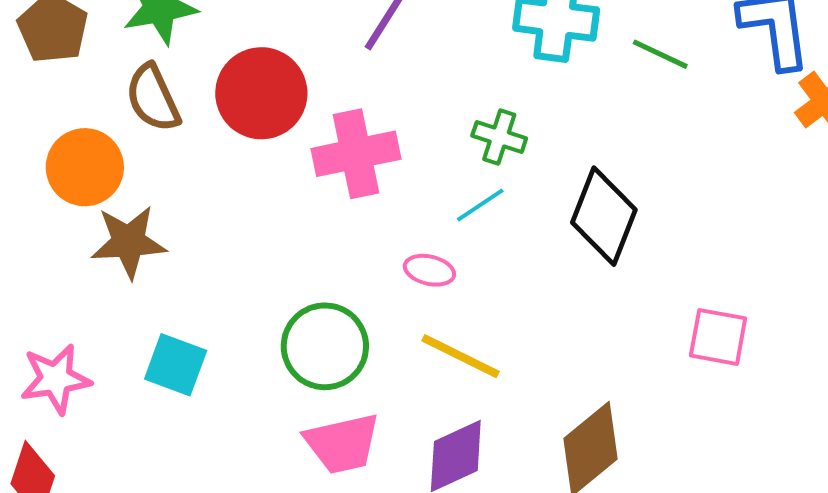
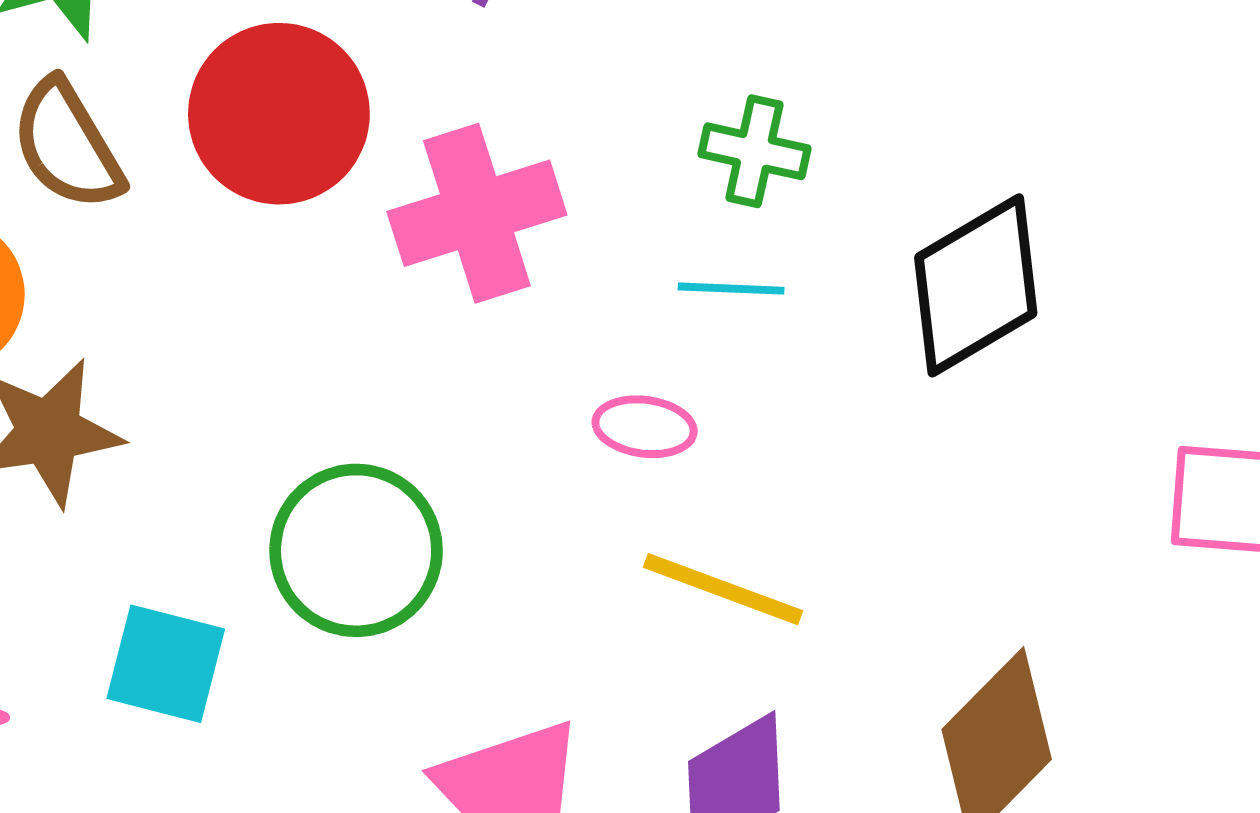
cyan line: (480, 205) -> (731, 289), turned 42
black diamond: (604, 216) -> (976, 285), turned 44
green circle: (325, 346) -> (356, 550), moved

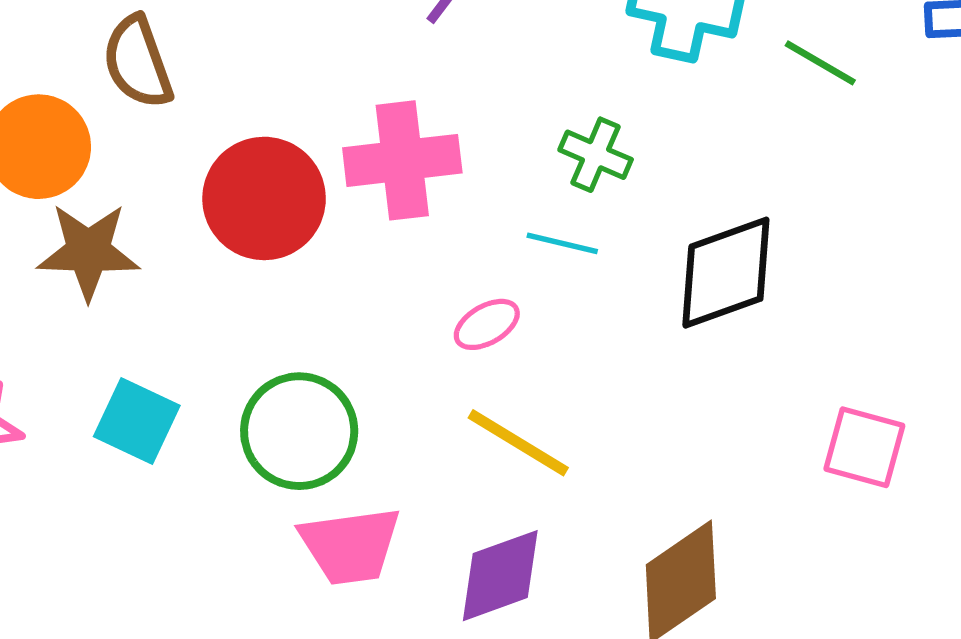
red circle: (279, 114) -> (264, 198), moved
pink ellipse: (645, 427) -> (487, 324), turned -48
green circle: (356, 550) -> (299, 431), moved

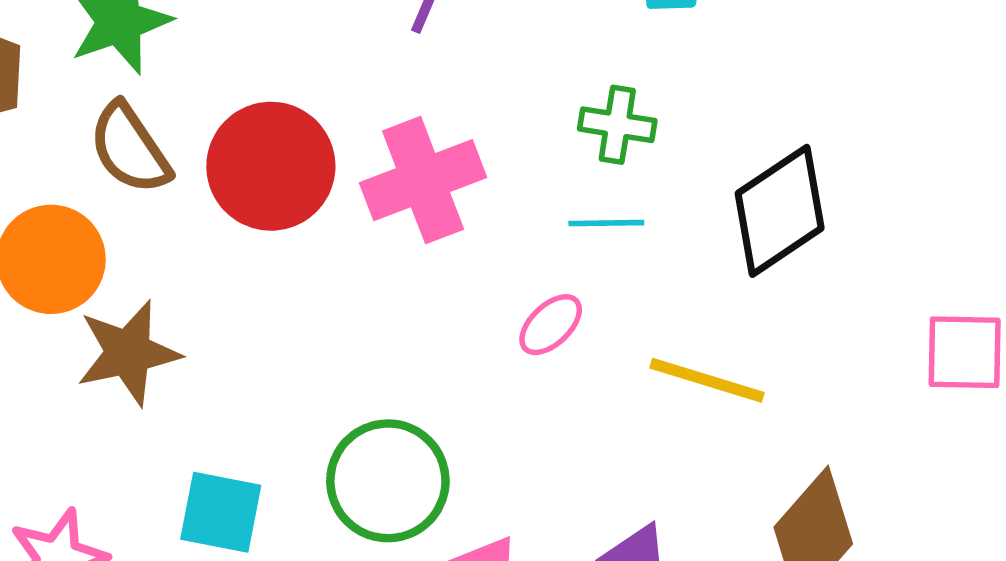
red circle: (264, 198) -> (271, 166), moved
yellow line: (518, 443) -> (707, 380), moved

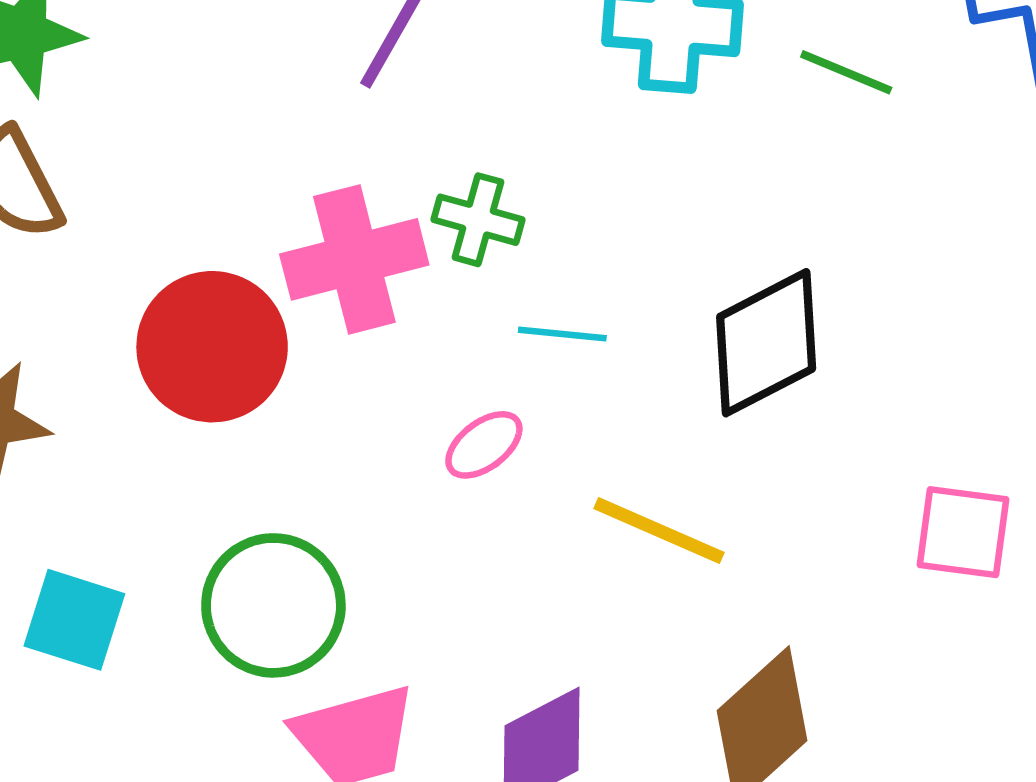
green cross: (617, 125) -> (478, 220), moved
red circle: (271, 166) -> (212, 347), moved

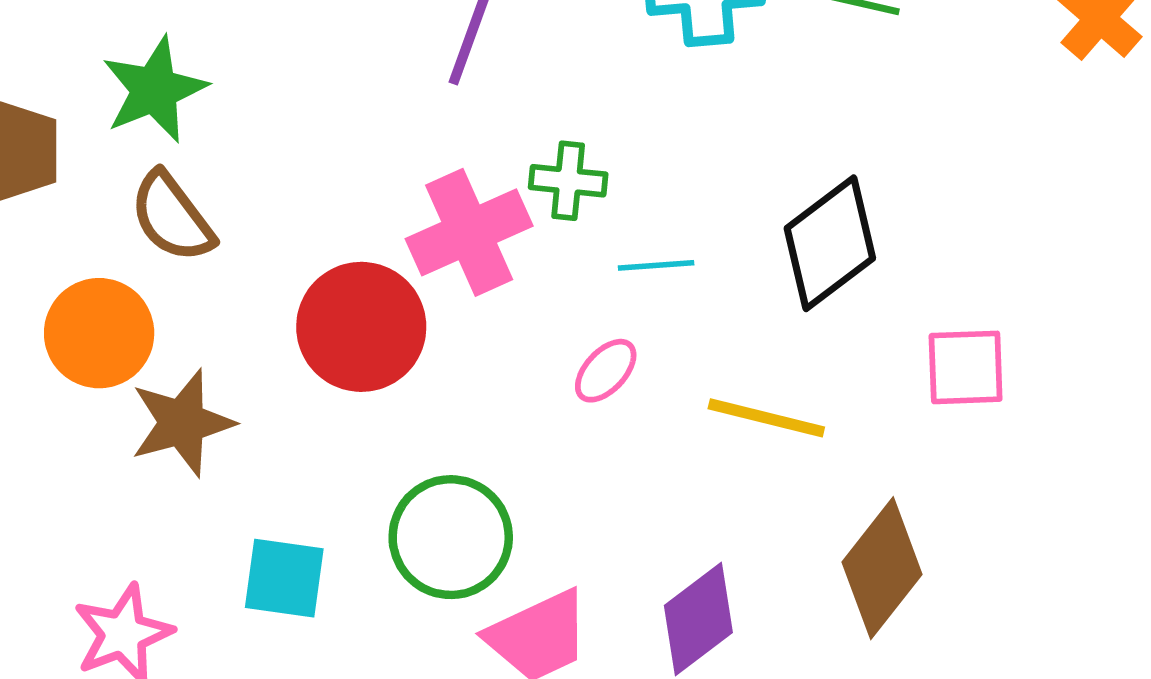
pink square: (963, 532) -> (966, 367), moved

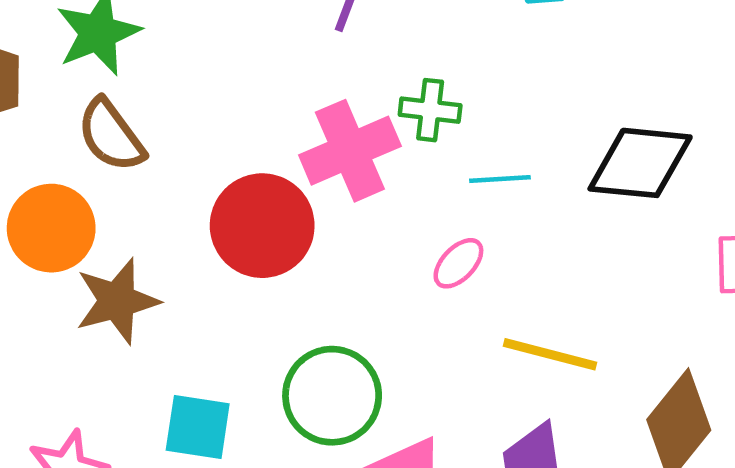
black diamond: (830, 243) -> (640, 163), turned 42
yellow line: (766, 418) -> (550, 354), moved

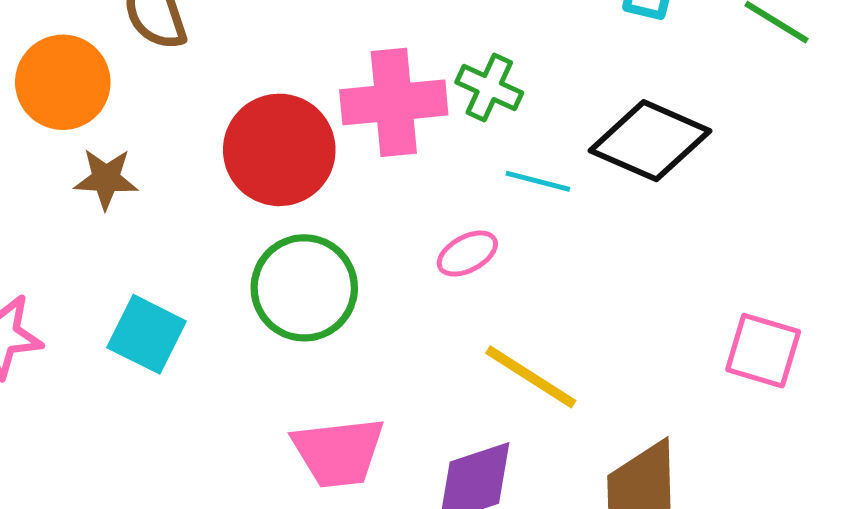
black diamond: (640, 163) -> (650, 141), moved
brown star: (117, 301) -> (106, 179), size x0.7
green circle: (332, 396) -> (304, 288), moved

